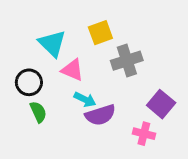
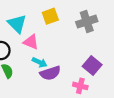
gray cross: (127, 61) -> (87, 22), moved

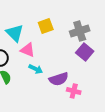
purple square: (92, 66) -> (85, 52), moved
purple semicircle: (50, 73) -> (59, 79), moved

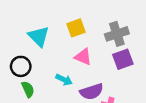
pink triangle: (28, 50) -> (83, 57), moved
purple square: (85, 52) -> (123, 59), turned 30

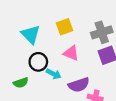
black circle: (21, 66) -> (38, 62), moved
green semicircle: (28, 89) -> (21, 83), turned 96

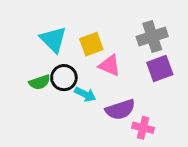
yellow square: (65, 27) -> (91, 44), moved
green semicircle: (21, 83) -> (40, 82), moved

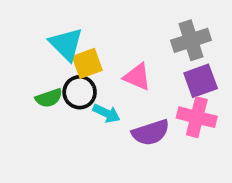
yellow square: (91, 44) -> (87, 63), moved
pink cross: (143, 128) -> (197, 117), moved, size x1.4

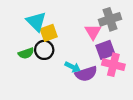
pink triangle: (137, 77) -> (93, 32), moved, turned 36
purple square: (201, 81) -> (105, 50), moved
cyan arrow: (106, 113) -> (73, 67), moved

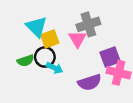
gray cross: (110, 19) -> (88, 24), moved
pink triangle: (93, 32) -> (77, 39), moved
cyan arrow: (73, 67) -> (55, 68), moved

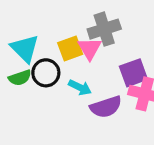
cyan triangle: (36, 27) -> (25, 49), moved
yellow square: (50, 39) -> (70, 49), moved
cyan arrow: (55, 68) -> (80, 87), moved

